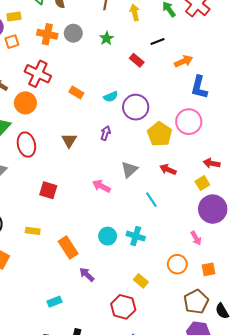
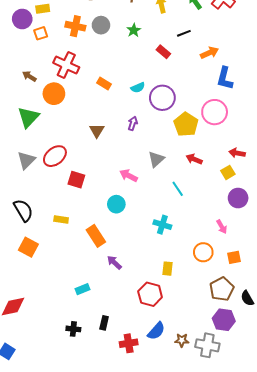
red ellipse: (26, 145) -> (55, 156), moved, turned 65
purple circle: (213, 209) -> (238, 198), size x0.7
cyan circle: (108, 236) -> (116, 204), moved
yellow rectangle: (141, 281) -> (167, 269), turned 56

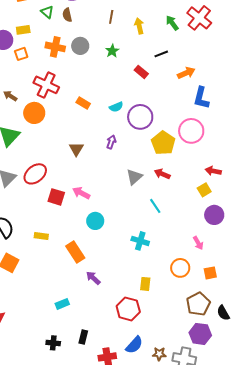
red arrow: (194, 159) -> (162, 174), moved
pink arrow: (129, 176) -> (81, 193), moved

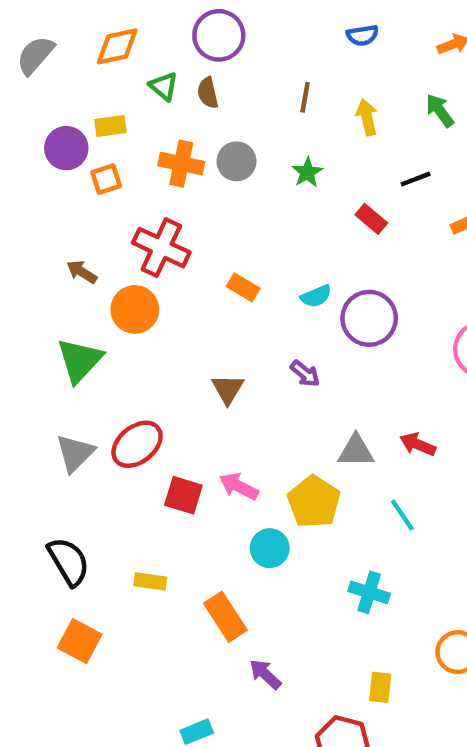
purple arrow: (111, 142) -> (305, 374), turned 112
yellow pentagon: (163, 143) -> (314, 502), moved
gray triangle: (134, 177) -> (356, 451), turned 42

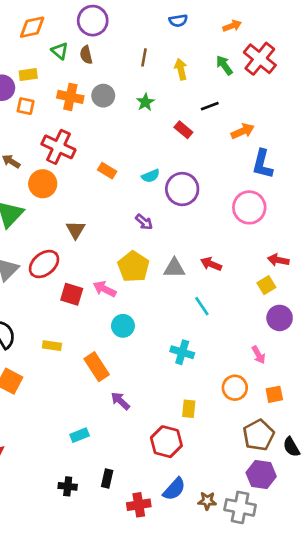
orange square: (106, 179) -> (26, 106), turned 30
brown triangle: (228, 389) -> (76, 230), moved
yellow pentagon: (314, 502) -> (133, 267), moved

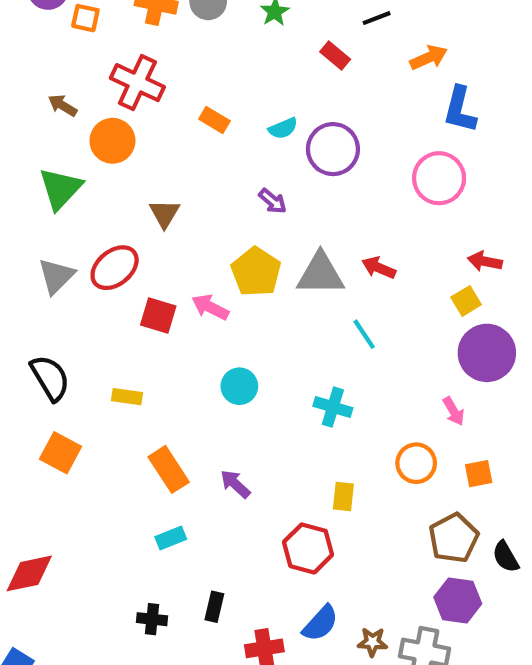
gray triangle: (174, 268) -> (320, 274), size x1.4
purple circle: (280, 318) -> (487, 353), size x1.4
cyan circle: (123, 326) -> (239, 386), moved
orange rectangle: (97, 367) -> (169, 469), moved

